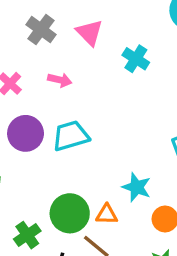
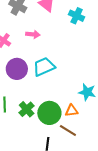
green cross: (27, 235) -> (27, 109), moved

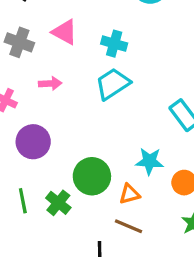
cyan trapezoid: (44, 67) -> (113, 84), moved
green circle: (49, 113) -> (92, 176), moved

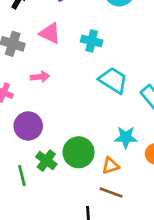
cyan trapezoid: (113, 84) -> (113, 80), moved, turned 68
green cross: (58, 203) -> (46, 161), moved

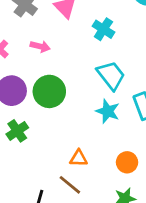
cyan star: (126, 137) -> (108, 111), moved
green circle: (79, 152) -> (49, 91), moved

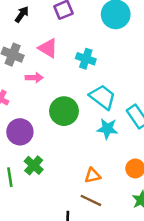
pink arrow: (40, 46) -> (34, 78), moved
green circle: (49, 91) -> (64, 111), moved

